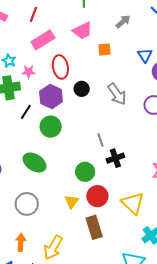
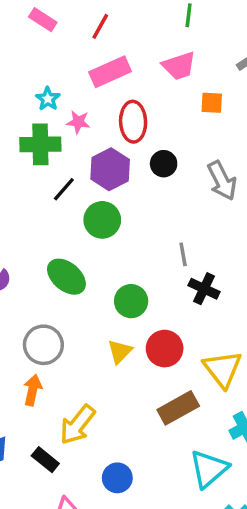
black cross: (115, 158) -> (204, 289), turned 36
green circle: (85, 172) -> (131, 301), moved
brown rectangle: (94, 227) -> (178, 408), moved, turned 70
orange arrow: (21, 242) -> (33, 390), moved

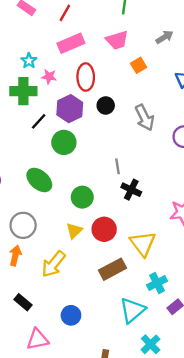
orange square: (212, 103) -> (139, 65), turned -35
yellow arrow: (77, 425) -> (53, 264), moved

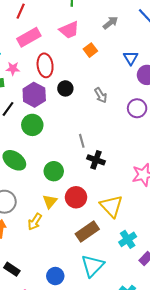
gray arrow: (145, 118) -> (101, 95), size x0.7
yellow arrow: (53, 264) -> (35, 222), moved, size x0.7
cyan triangle: (132, 310) -> (93, 266), moved

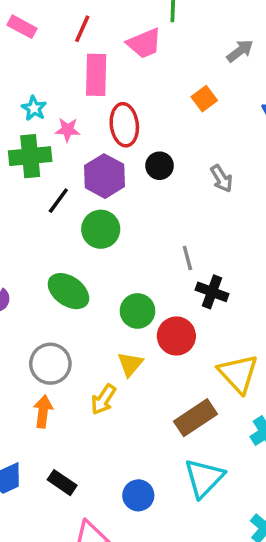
pink trapezoid: (69, 30) -> (144, 43), moved
pink rectangle: (29, 37) -> (96, 75), turned -60
red circle: (76, 197) -> (176, 336), moved

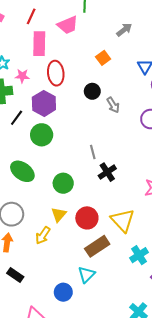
black circle: (160, 166) -> (92, 91), moved
black cross: (212, 292) -> (107, 172), turned 36
red circle: (176, 336) -> (87, 218), moved
cyan triangle: (204, 478) -> (86, 275), moved, size x0.7
black rectangle: (62, 483) -> (15, 275), moved

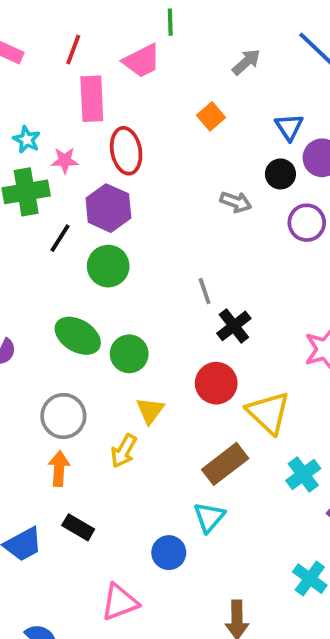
black circle: (92, 91) -> (280, 174), moved
gray arrow: (113, 105) -> (236, 202), turned -35
green circle: (63, 183) -> (129, 354), moved
red circle: (87, 218) -> (216, 383), moved

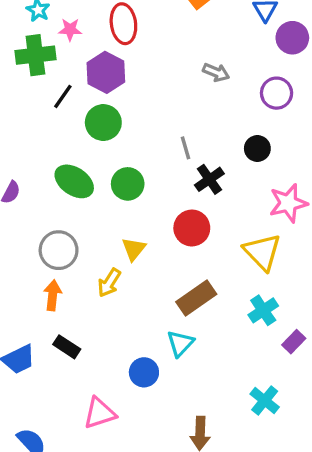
black circle: (280, 174) -> (257, 148), moved
green circle: (129, 354) -> (128, 184), moved
yellow triangle: (268, 413) -> (262, 252), moved

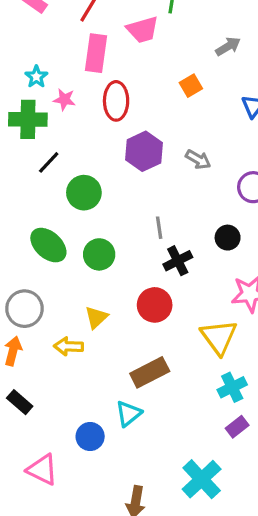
purple hexagon: (106, 72) -> (144, 151), moved
yellow arrow: (109, 283) -> (69, 346), turned 52
cyan cross: (263, 310) -> (232, 387), moved
cyan cross: (265, 401) -> (202, 479), size x1.4
pink triangle: (100, 413) -> (42, 470), turned 36

